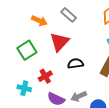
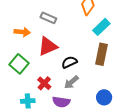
red triangle: (59, 42) -> (48, 46), turned 40
gray arrow: (79, 96) -> (71, 82), moved

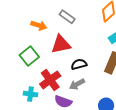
red cross: (44, 83) -> (50, 80), size x1.5

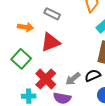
black semicircle: (79, 64) -> (93, 75), moved

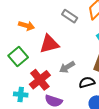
gray rectangle: (52, 14) -> (70, 16), moved
gray arrow: (73, 79) -> (67, 67), moved

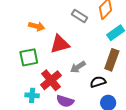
green square: (18, 57) -> (29, 57), turned 30

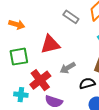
orange arrow: (37, 26) -> (17, 25), moved

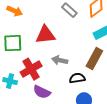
gray arrow: (68, 68) -> (60, 60), turned 35

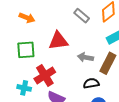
gray arrow: (60, 60) -> (85, 57), moved

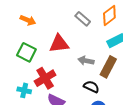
green square: (26, 50) -> (26, 52), turned 30
black semicircle: (91, 83) -> (91, 87), turned 35

